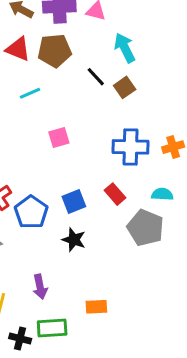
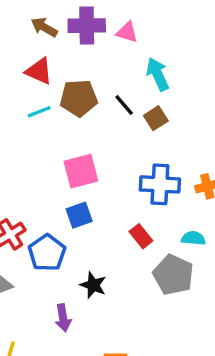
brown pentagon: (55, 51) -> (79, 98), moved
cyan line: (30, 93) -> (39, 112), moved
pink square: (59, 138) -> (81, 171), size x1.5
blue square: (74, 202) -> (79, 215), moved
purple arrow: (40, 287) -> (63, 318), moved

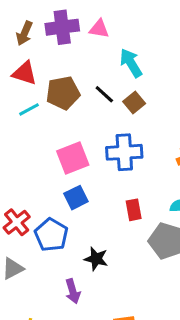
brown arrow: (44, 27) -> (24, 33), turned -90
blue cross: (160, 184) -> (124, 152), moved
red rectangle: (141, 236) -> (134, 210), turned 35

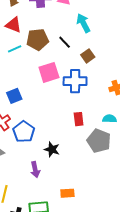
brown square: (134, 103) -> (88, 56), moved
pink square: (73, 158) -> (49, 72), moved
blue square: (76, 198) -> (14, 96), moved

